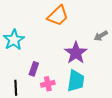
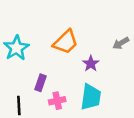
orange trapezoid: (58, 16) -> (66, 42), moved
purple star: (76, 53) -> (91, 64), size x0.6

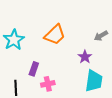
purple star: (91, 64) -> (85, 57), moved
cyan trapezoid: (91, 97) -> (94, 81), moved

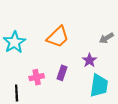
purple rectangle: (34, 69) -> (62, 73), moved
pink cross: (48, 84) -> (37, 77), moved

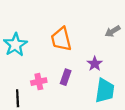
orange trapezoid: (58, 37) -> (61, 39), turned 120
gray arrow: (106, 38) -> (113, 31), moved

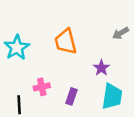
purple rectangle: (66, 77) -> (72, 96), moved

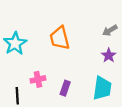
purple star: (101, 68) -> (109, 55), moved

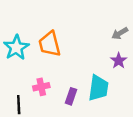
orange trapezoid: (60, 38) -> (50, 44), moved
cyan trapezoid: (102, 88) -> (98, 88), moved

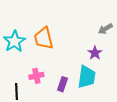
purple star: (119, 61) -> (95, 53), moved

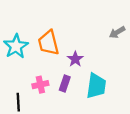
purple star: (95, 53) -> (75, 59), moved
purple rectangle: (62, 84) -> (65, 84), moved

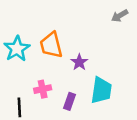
gray arrow: (117, 32) -> (120, 16), moved
purple rectangle: (65, 84) -> (70, 101), moved

